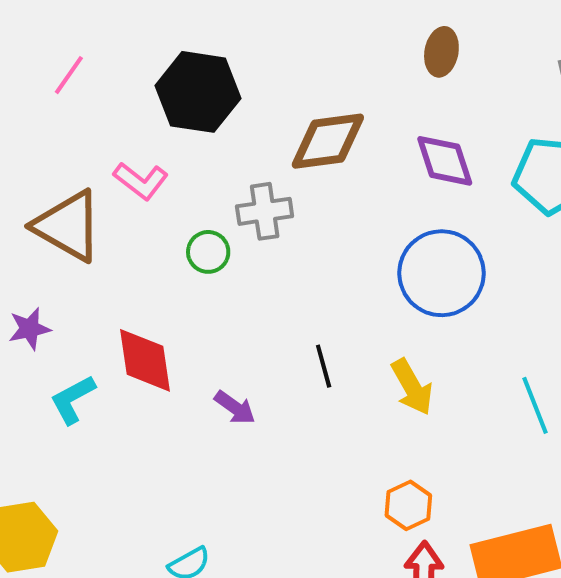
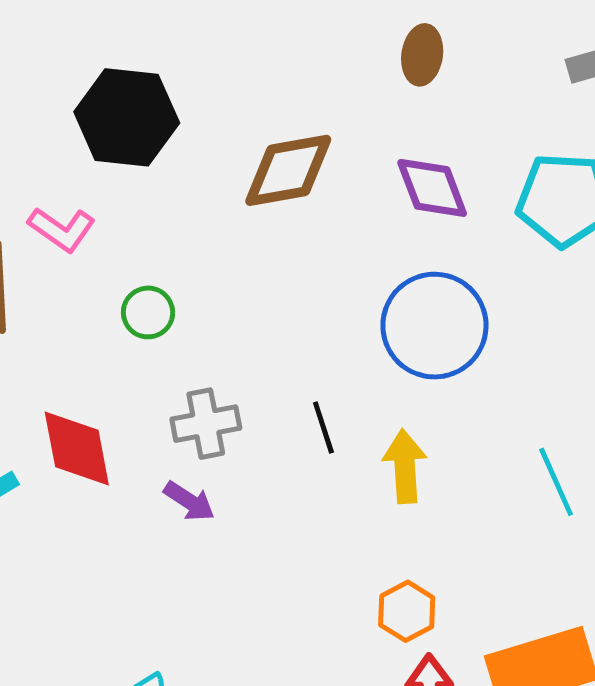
gray cross: (265, 211) -> (206, 424), moved
black line: (324, 366) -> (323, 428), moved
yellow arrow: (412, 387) -> (405, 466), turned -152

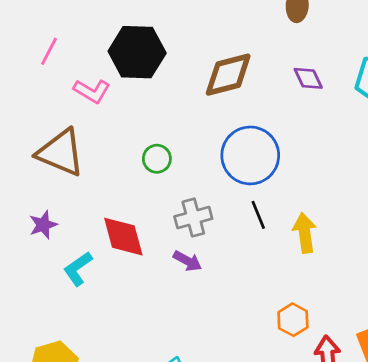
purple diamond: (432, 188) -> (308, 78), size x0.7
pink L-shape: (62, 229) -> (92, 91), moved
blue circle: (434, 326) -> (250, 155), moved
orange hexagon: (407, 611) -> (293, 320), moved

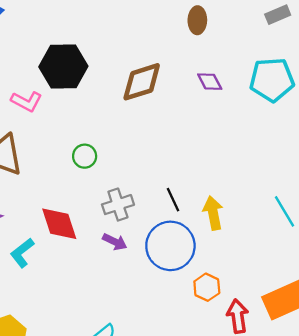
blue circle: (250, 155) -> (170, 246), moved

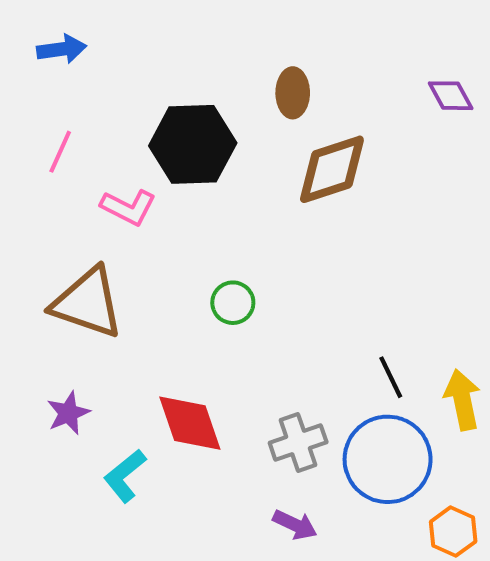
brown ellipse: (197, 20) -> (293, 93), moved
purple diamond: (210, 82) -> (451, 96), moved
gray cross: (118, 205) -> (298, 442), moved
purple arrow: (115, 242) -> (295, 525), moved

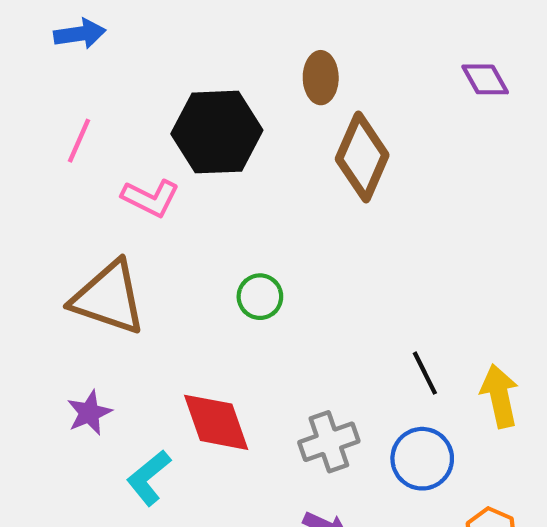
brown diamond: (332, 169) -> (362, 157), turned -48
blue circle: (388, 459) -> (422, 459), size x0.7

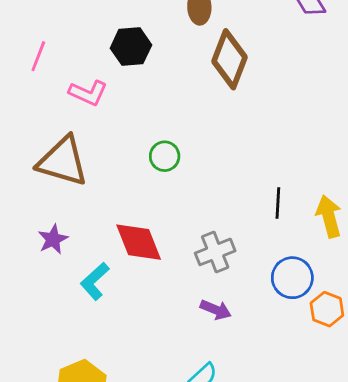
black hexagon: (217, 132) -> (131, 47), size x0.7
black line: (425, 373) -> (278, 203), turned 32
blue circle: (422, 459) -> (292, 278), moved

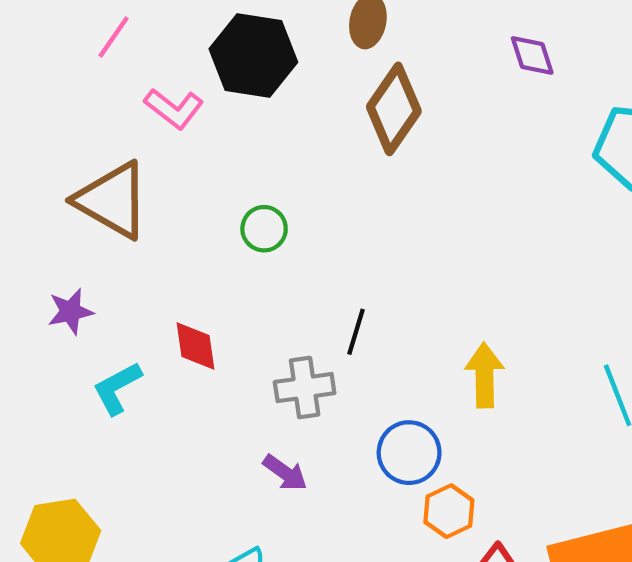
black hexagon: (131, 47) -> (253, 55), size x1.4
black line: (278, 203) -> (356, 332), moved
red diamond: (139, 242) -> (195, 346), size x0.7

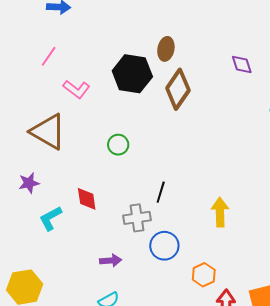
black hexagon: (253, 55) -> (132, 74), moved
blue circle: (409, 453) -> (164, 246), moved
purple arrow: (285, 473) -> (111, 260), moved, turned -40

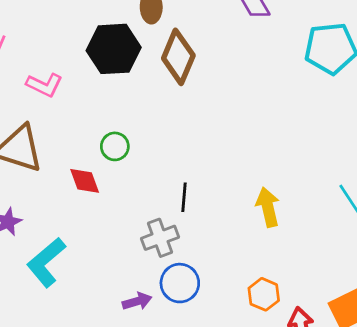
red diamond: (87, 199) -> (85, 181), moved
cyan L-shape: (51, 218) -> (46, 262), size x1.4
blue circle: (164, 246) -> (180, 283), moved

